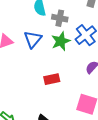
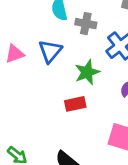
green star: (61, 41) -> (87, 72), moved

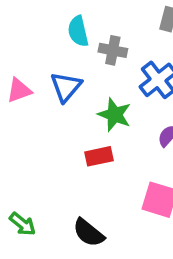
green star: (87, 72) -> (115, 115), turned -30

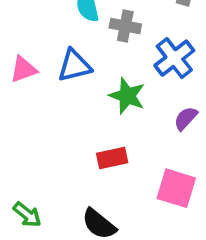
blue triangle: (66, 87) -> (74, 66), turned 36
red rectangle: (99, 156) -> (112, 158), moved

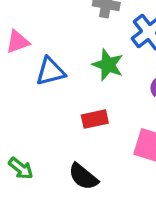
blue triangle: (74, 66) -> (50, 71), moved

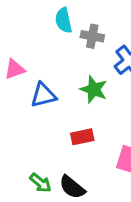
green arrow: (21, 168) -> (41, 183), moved

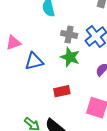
gray cross: (92, 36) -> (69, 34), moved

